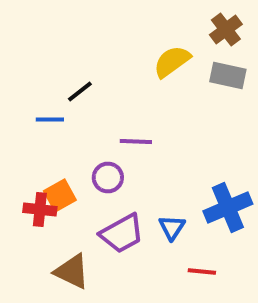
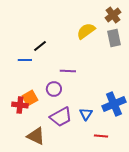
gray rectangle: (228, 76) -> (114, 38), turned 66

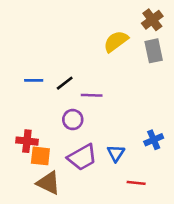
black line: (40, 46) -> (65, 83), moved
orange square: (30, 98) -> (40, 156), moved, turned 35
blue cross: (114, 104) -> (154, 140), size x0.6

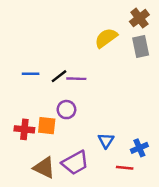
purple line: (92, 95) -> (76, 79), moved
blue cross: (154, 140) -> (139, 148), moved
orange square: (40, 156) -> (47, 126), moved
purple trapezoid: (82, 157) -> (75, 163), moved

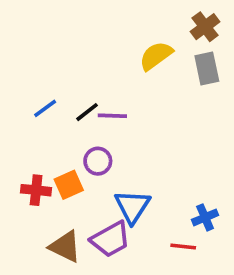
blue line: (31, 74) -> (45, 108), turned -35
orange square: (47, 126) -> (69, 185), turned -30
blue triangle: (106, 140) -> (132, 207), moved, size x1.5

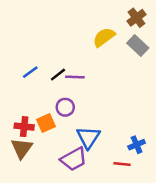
gray rectangle: (207, 68) -> (138, 46), turned -35
brown triangle: (65, 247) -> (22, 148), moved, turned 40

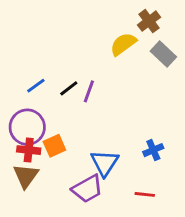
brown cross: (137, 18) -> (149, 21), moved
purple line: (75, 77) -> (89, 91), turned -72
purple circle: (65, 107) -> (27, 127), moved, size x1.6
blue cross: (137, 145) -> (153, 150), moved

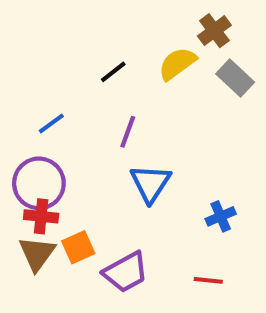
black line: (69, 88) -> (113, 72), moved
orange square: (54, 146) -> (78, 247), moved
blue triangle: (105, 163) -> (150, 183), moved

